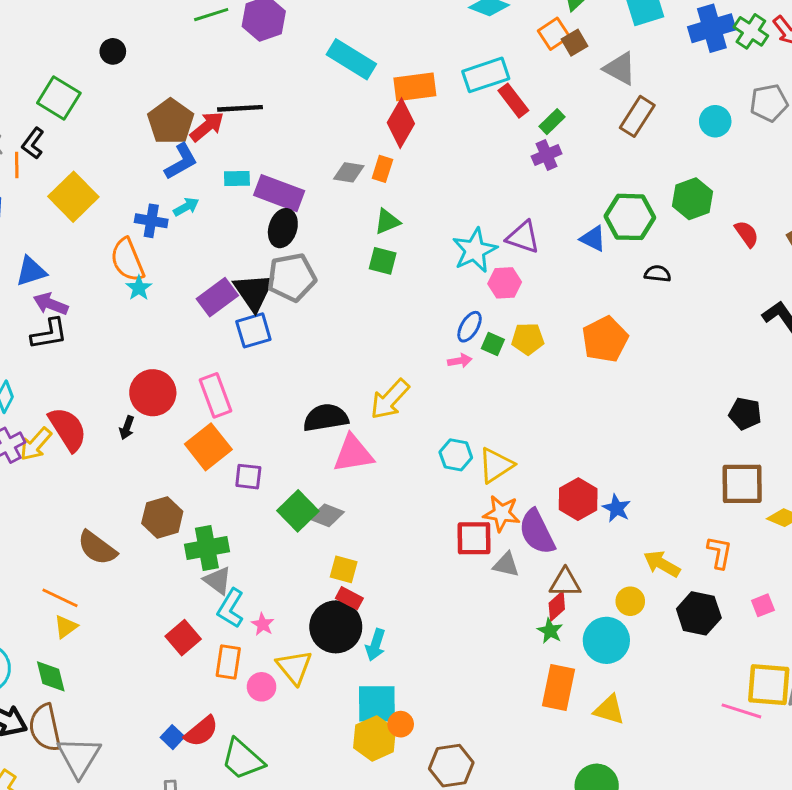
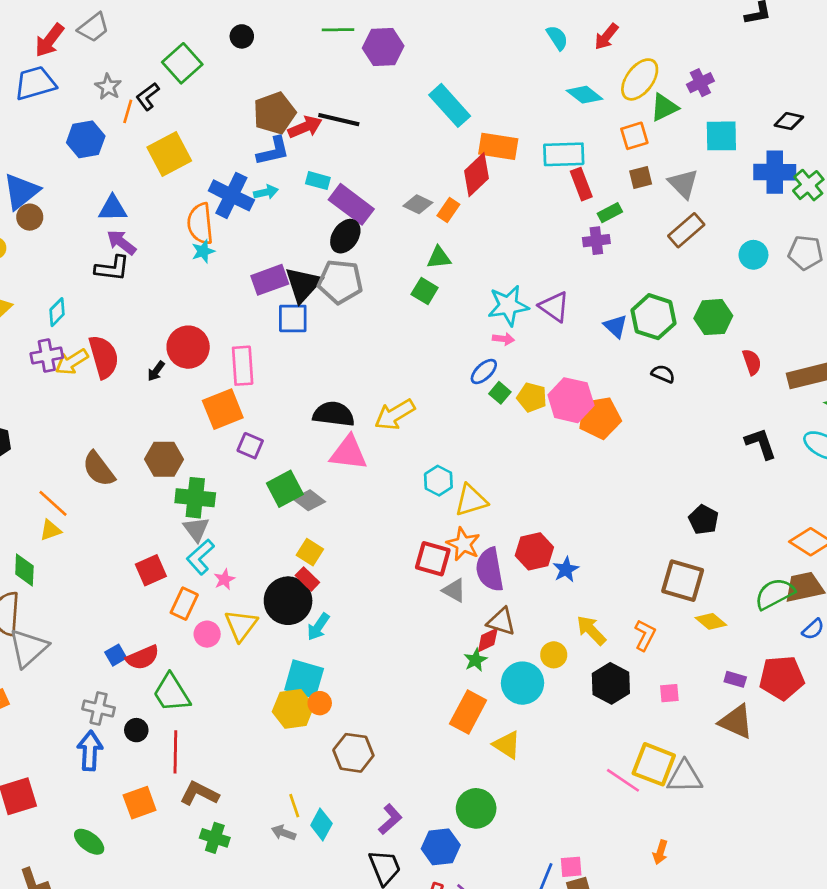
brown square: (574, 43) -> (641, 178), moved
blue cross: (151, 221) -> (231, 195), size x1.5
pink hexagon: (505, 283) -> (571, 400), moved, size x1.5
pink arrow: (460, 361) -> (503, 339), moved

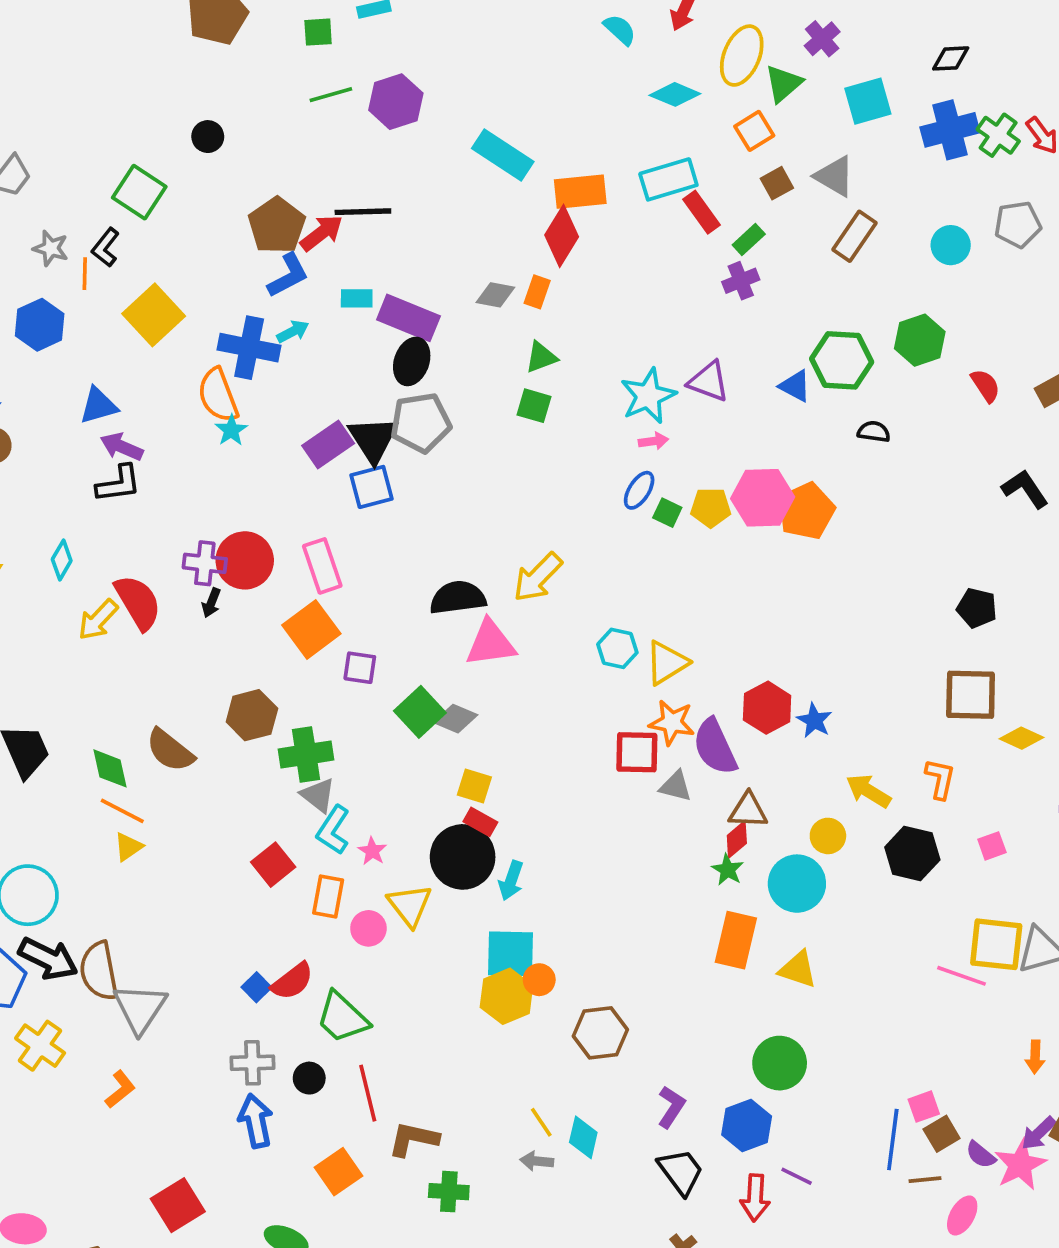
purple cross: (47, 356) -> (205, 563), moved, turned 32
green diamond: (24, 570) -> (110, 768), moved

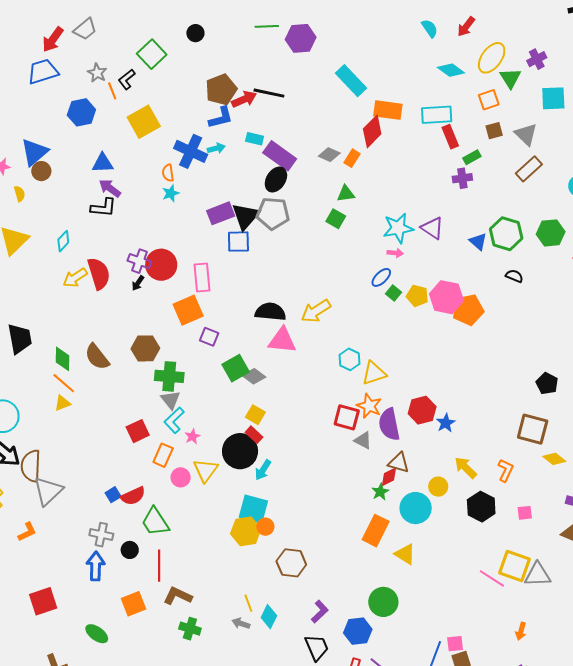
green triangle: (783, 84) -> (510, 78), turned -35
orange line: (85, 274) -> (112, 91), turned -36
orange semicircle: (218, 395) -> (168, 173), size x0.6

